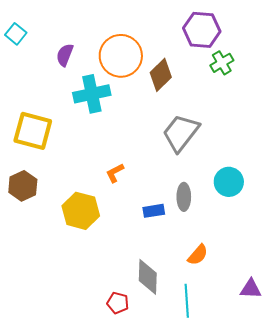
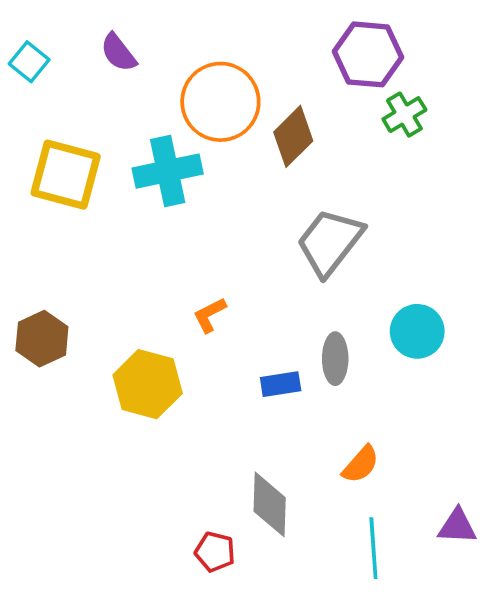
purple semicircle: (65, 55) -> (118, 53), moved, turned -60
yellow square: (33, 131) -> (66, 175), moved
cyan line: (187, 301) -> (373, 548), moved

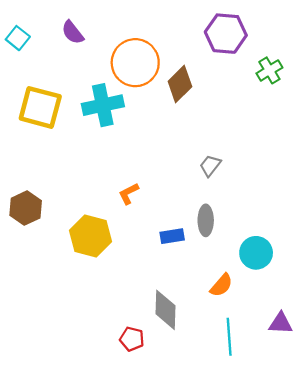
green cross: (404, 115) -> (269, 70), moved
gray trapezoid: (330, 242) -> (210, 166), moved, size x0.5
cyan circle: (417, 331) -> (256, 253), moved

